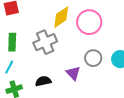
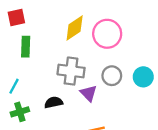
green rectangle: (12, 42) -> (26, 47), moved
gray cross: (45, 42) -> (71, 71), moved, turned 30

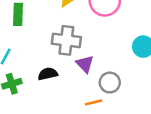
gray circle: (112, 76) -> (110, 83), moved

